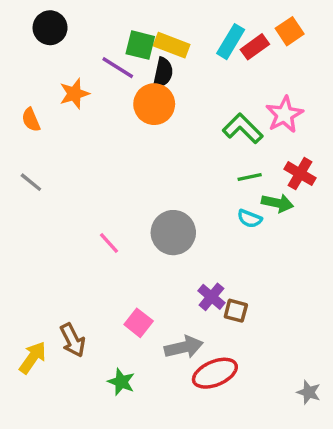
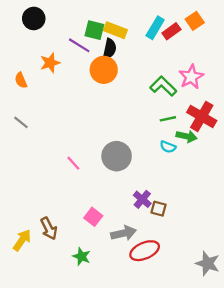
red cross: (300, 174) -> (202, 116), size x1.4
gray star: (309, 392) -> (208, 263), size x1.5

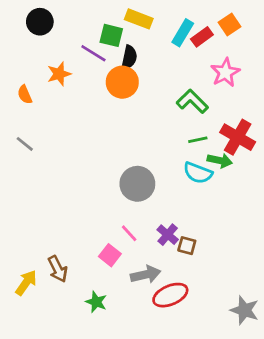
yellow rectangle: (115, 30) -> (139, 19), moved
pink star: (191, 77) -> (225, 73), moved
cyan semicircle: (168, 147) -> (198, 173), size x1.5
pink line: (73, 163) -> (129, 233), moved

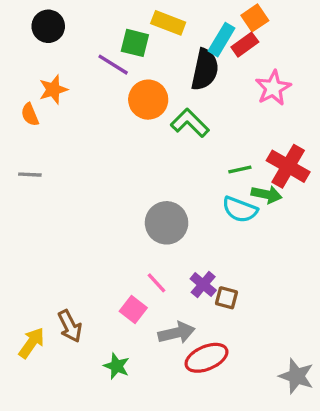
orange square: (229, 24) -> (255, 18), moved
black semicircle: (129, 57) -> (205, 70), moved, size x1.4
orange star: (59, 74) -> (53, 90), moved
green L-shape: (192, 101) -> (190, 123), moved
gray line: (25, 144) -> (30, 175), turned -36

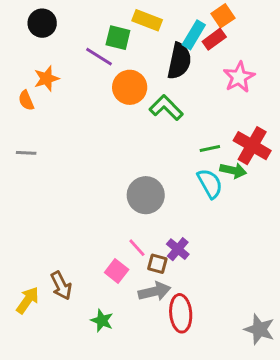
cyan semicircle: (240, 210) -> (210, 184), turned -140
brown square: (226, 298) -> (157, 264), moved
red ellipse: (206, 358) -> (181, 313), turned -72

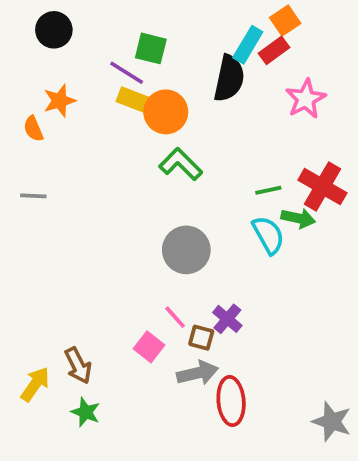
yellow rectangle: (147, 20) -> (136, 101), moved
green L-shape: (166, 108) -> (181, 164), moved
green star: (102, 321) -> (86, 412), moved

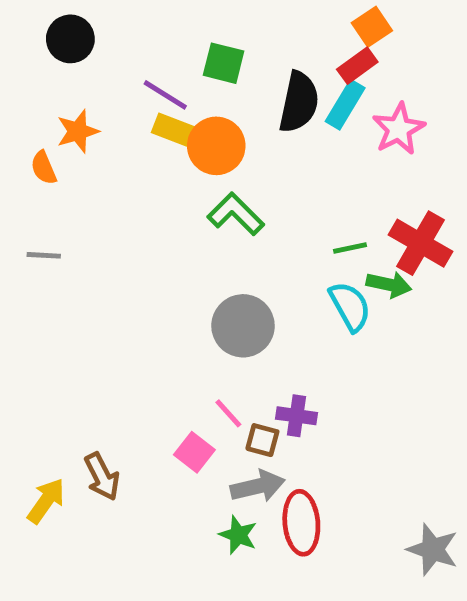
cyan rectangle: (248, 45) -> (345, 105), moved
green square: (151, 48) -> (224, 63), moved
purple cross: (227, 319) -> (296, 416), turned -32
green star: (86, 412) -> (238, 535), moved

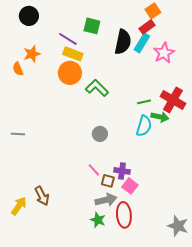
orange circle: (216, 146) -> (70, 73), moved
gray line: (44, 255) -> (18, 134), moved
cyan semicircle: (350, 306) -> (144, 126), turned 45
gray circle: (243, 326) -> (100, 134), size x0.6
pink square: (194, 452) -> (130, 186), moved

